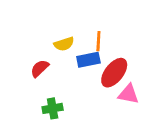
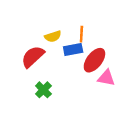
red semicircle: (40, 68) -> (33, 57), size x1.5
green cross: (53, 108) -> (43, 90), turned -35

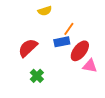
orange line: (81, 34) -> (69, 29), turned 32
yellow semicircle: (53, 36) -> (45, 11), moved

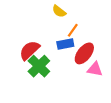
yellow semicircle: (45, 11) -> (59, 11), moved, turned 56
green cross: (37, 76) -> (39, 66), moved, size x1.5

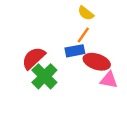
yellow semicircle: (59, 11) -> (86, 13), moved
red ellipse: (84, 53) -> (97, 62), turned 70

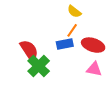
red semicircle: (34, 58) -> (29, 50), turned 100
red ellipse: (97, 62) -> (93, 45), moved

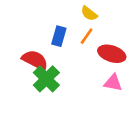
blue rectangle: (65, 44) -> (59, 36), moved, turned -63
red semicircle: (29, 50) -> (35, 60), turned -30

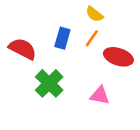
red semicircle: (35, 60) -> (23, 49), moved
pink triangle: (113, 83) -> (100, 95), moved

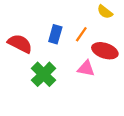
yellow semicircle: (94, 14) -> (105, 12), moved
pink triangle: (100, 95) -> (86, 68), moved

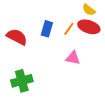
red ellipse: (105, 51) -> (89, 27), moved
green cross: (44, 74) -> (22, 81), moved, turned 30

